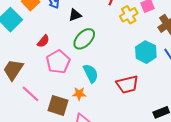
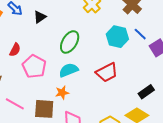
green ellipse: (84, 39) -> (70, 42), moved
cyan semicircle: (91, 73) -> (69, 70), turned -72

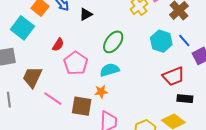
red trapezoid: (107, 72) -> (173, 76), moved
black rectangle: (146, 92) -> (185, 99), turned 35

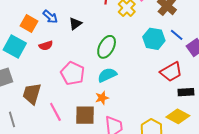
red semicircle: (58, 45) -> (46, 46), moved, turned 48
pink line: (53, 99) -> (55, 112), turned 36

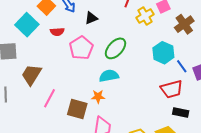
blue line: (177, 35) -> (182, 66), moved
pink pentagon: (73, 73) -> (81, 48), moved
pink line: (55, 112) -> (49, 98), turned 42

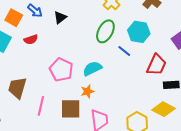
pink pentagon: (81, 48) -> (61, 70), moved
green ellipse: (116, 48) -> (105, 31), moved
blue line: (182, 66) -> (124, 51), moved
red trapezoid: (172, 89) -> (156, 65), turned -35

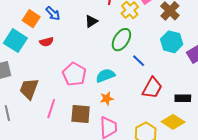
black triangle: (60, 17) -> (91, 21), moved
cyan hexagon: (139, 32) -> (172, 42), moved
red trapezoid: (156, 65) -> (152, 88), moved
orange star: (87, 91) -> (107, 99), moved

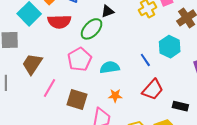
green ellipse: (121, 40) -> (92, 29), moved
red semicircle: (46, 42) -> (59, 22), size x1.6
cyan hexagon: (172, 42) -> (170, 47), moved
orange star: (107, 99) -> (115, 96), moved

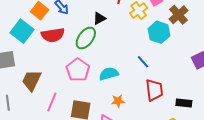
cyan hexagon: (170, 47) -> (159, 32), moved
red trapezoid: (153, 89) -> (154, 90), turned -40

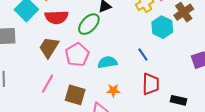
brown trapezoid: (32, 80) -> (49, 47), moved

